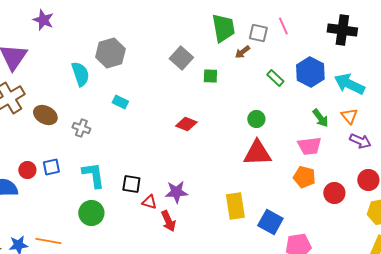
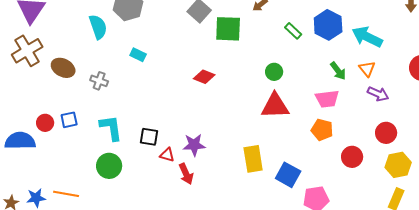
green square: (210, 76) -> (228, 29), size x1.8
red circle: (334, 193) -> (352, 157), moved

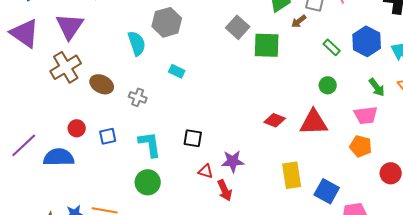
green circle: (274, 72) -> (328, 85), moved
red diamond: (204, 77) -> (275, 120), moved
red circle: (45, 123) -> (77, 128), moved
black square: (149, 137) -> (193, 138), moved

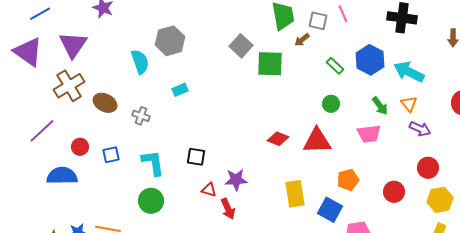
cyan rectangle: (177, 71) -> (180, 90), turned -49
purple line: (24, 145) -> (42, 131), moved
orange pentagon: (361, 146) -> (348, 180), moved, turned -30

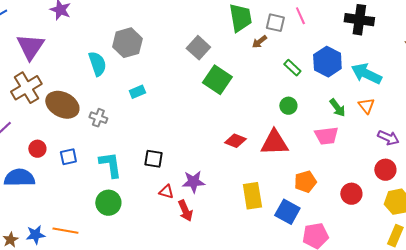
green square: (270, 64) -> (217, 80), moved, turned 32
brown ellipse: (105, 103) -> (62, 105), size x1.4
purple arrow: (420, 129) -> (388, 138), moved

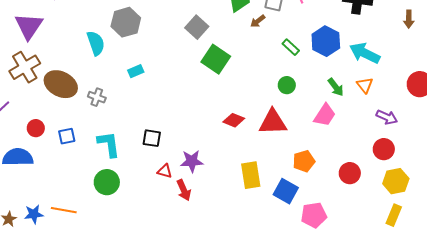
pink trapezoid: (326, 136) -> (325, 115), turned -50

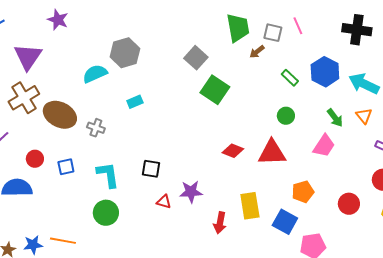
cyan semicircle: (96, 43) -> (95, 74), turned -95
red arrow: (184, 190) -> (220, 223), moved, turned 35

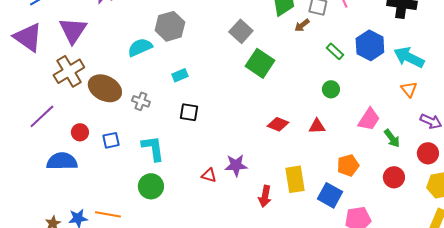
green arrow: (335, 118) -> (392, 138), moved
red triangle: (272, 153) -> (317, 126), size x0.6
black square: (151, 169) -> (189, 112), moved

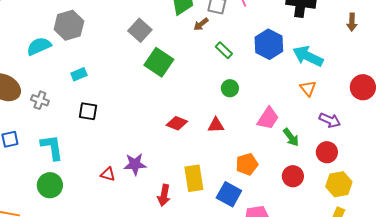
green rectangle: (335, 51) -> (224, 50), moved

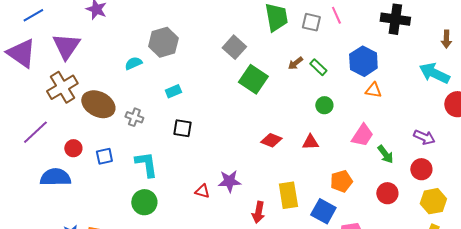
brown arrow: (201, 24) -> (295, 63), moved
cyan semicircle: (39, 46) -> (133, 63), size x0.7
cyan arrow: (308, 56) -> (434, 73), moved
orange triangle: (308, 88) -> (373, 90), moved, turned -42

